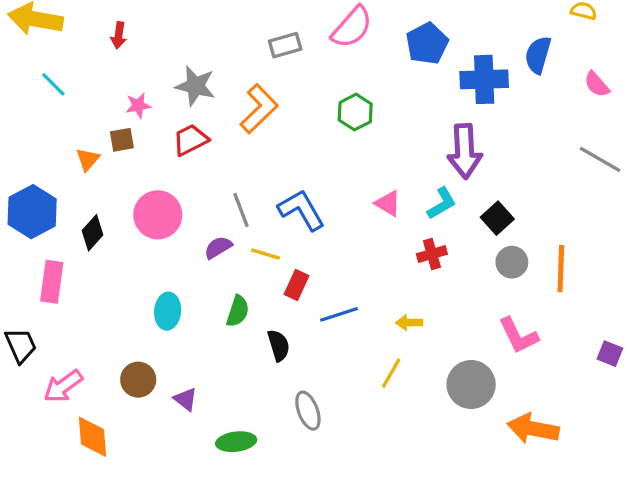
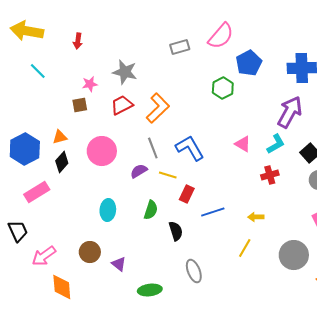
blue pentagon: (427, 44) -> (249, 63), moved
orange L-shape: (259, 109) -> (158, 108), moved
purple arrow: (465, 151) -> (290, 112), turned -148
orange triangle: (88, 159) -> (60, 137), moved, turned 35
pink rectangle: (52, 282) -> (37, 192), turned 50

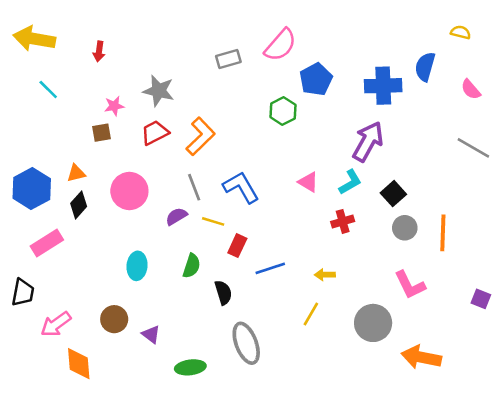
black trapezoid: (18, 231) -> (23, 293), turned 35
gray ellipse: (194, 271) -> (246, 343), size x1.4

